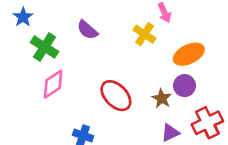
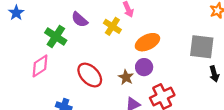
purple semicircle: (87, 30) -> (80, 20), moved
green cross: (44, 47) -> (56, 37), moved

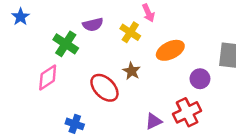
purple semicircle: (80, 20) -> (93, 25), turned -54
purple circle: (144, 67) -> (200, 79), moved
brown star: (126, 77) -> (132, 71), moved

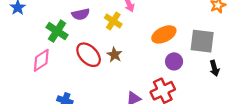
orange ellipse: (170, 50) -> (164, 34), moved
red ellipse: (104, 88) -> (89, 55), moved

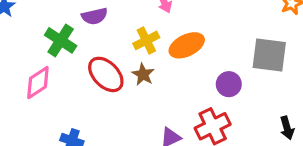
yellow cross: (113, 21) -> (146, 40), moved, turned 30
orange ellipse: (164, 34) -> (187, 45), moved
black arrow: (215, 68) -> (287, 128), moved

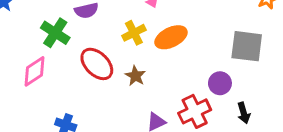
brown star: (143, 74) -> (135, 76), moved
purple circle: (229, 84) -> (220, 83), moved
black arrow: (287, 128) -> (244, 113), moved

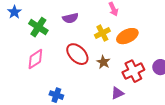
green cross: (55, 33) -> (38, 27), moved
red cross: (195, 111) -> (133, 71), moved

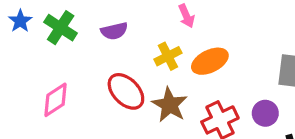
green cross: (38, 27) -> (61, 28), moved
brown star: (103, 62) -> (170, 105), size x1.5

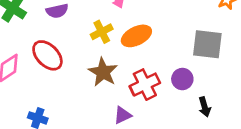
red ellipse: (126, 91) -> (47, 55), moved

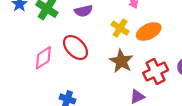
yellow cross: (102, 32) -> (120, 28), turned -30

